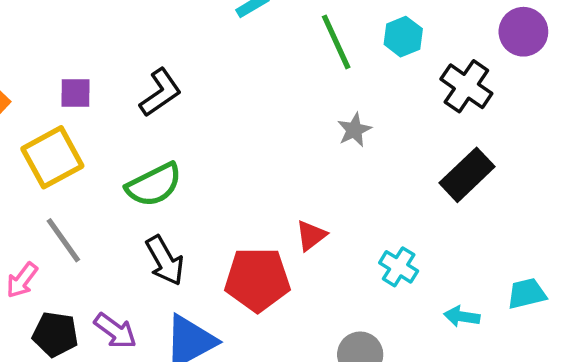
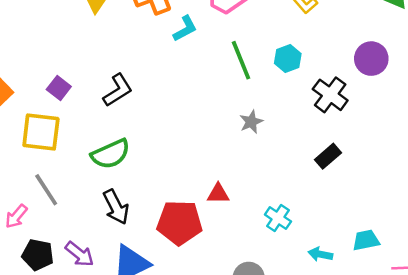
purple square: (75, 93) -> (59, 88), turned 35
yellow square: (52, 157) -> (41, 132), turned 33
black rectangle: (467, 175) -> (328, 156), size x0.7
red triangle: (311, 235) -> (218, 194), turned 35

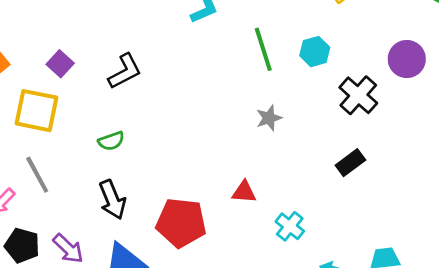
green semicircle: (111, 154) -> (111, 141), size x0.6
red triangle: (218, 194) -> (244, 192), moved

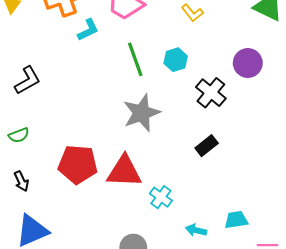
gray star: (269, 118) -> (142, 113), size x1.8
red triangle: (244, 192) -> (124, 171), size x1.8
black arrow: (112, 200) -> (21, 181), size x0.7
red pentagon: (181, 223) -> (78, 164), moved

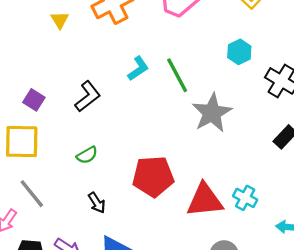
cyan L-shape: (88, 30) -> (138, 68), moved
green line: (135, 59) -> (177, 75), moved
red triangle: (124, 171) -> (205, 200), moved

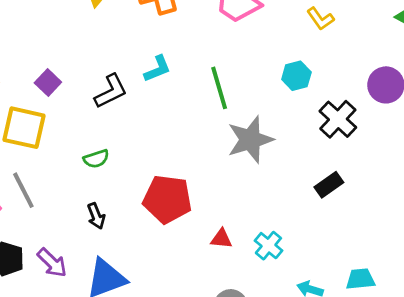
cyan L-shape: (138, 68) -> (157, 69), moved
red triangle: (205, 200) -> (221, 239), size x0.5

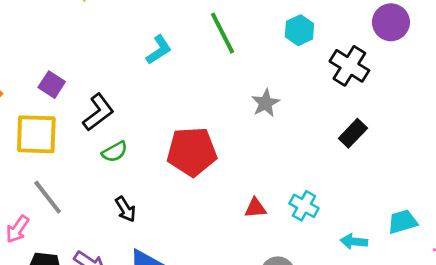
green line: (219, 88) -> (223, 33), moved
black L-shape: (111, 91) -> (98, 112), moved
gray star: (250, 140) -> (265, 103), size x0.6
red pentagon: (167, 199) -> (192, 152), moved

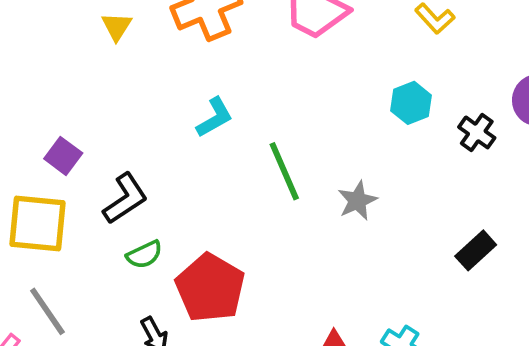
green line: (223, 33) -> (284, 171), moved
black cross: (349, 66) -> (477, 132), moved, size x0.7
red pentagon: (192, 152) -> (210, 288), moved, turned 30

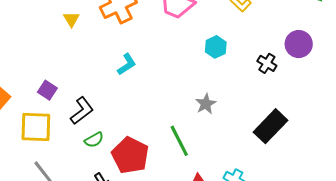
cyan hexagon: (411, 103) -> (216, 47), moved
green line: (284, 171) -> (179, 141), moved
black rectangle: (476, 250) -> (270, 126), size x1.6

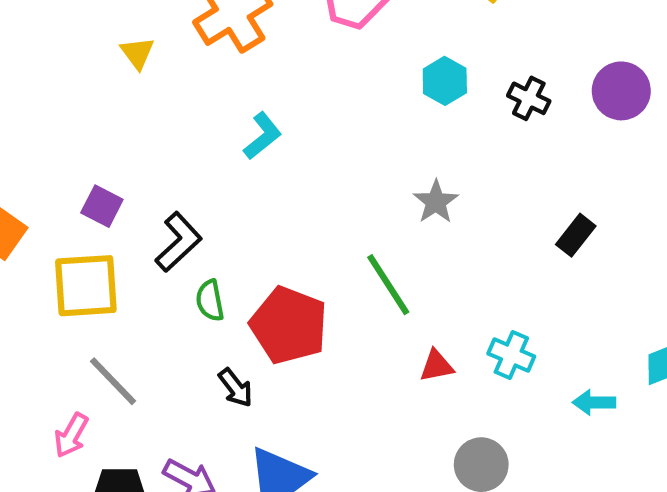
purple circle: (299, 44) -> (621, 91), moved
black cross: (267, 63) -> (529, 98), moved
black rectangle: (270, 126) -> (576, 235), size x0.6
green semicircle: (94, 140) -> (210, 300), turned 114

